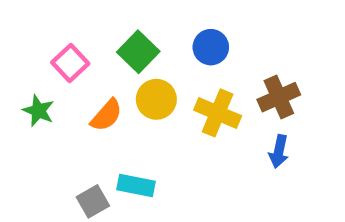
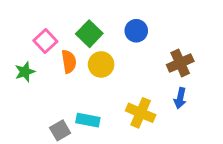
green star: (38, 111) -> (25, 72), turned 30
yellow cross: (218, 113) -> (141, 113), moved
orange semicircle: (106, 115) -> (69, 62), moved, turned -50

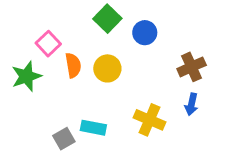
green square: (89, 34) -> (107, 19), moved
green star: (25, 72) -> (26, 76), size x1.4

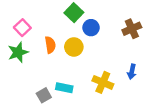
blue circle: (145, 33) -> (91, 28), moved
pink square: (48, 44) -> (22, 28), moved
brown cross: (192, 67) -> (132, 29), moved

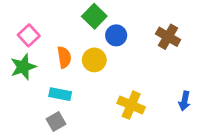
brown cross: (132, 29) -> (168, 37), turned -36
blue arrow: (132, 72) -> (184, 101), moved
cyan rectangle: (64, 88) -> (60, 94), moved

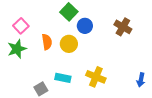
cyan rectangle: (60, 94) -> (63, 78), moved
blue arrow: (184, 101) -> (141, 80), moved

